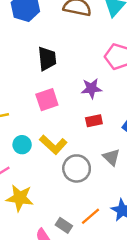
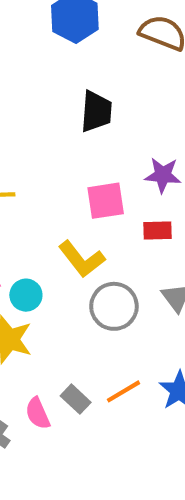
pink square: (47, 100) -> (106, 201), moved
cyan circle: (22, 145) -> (26, 295), moved

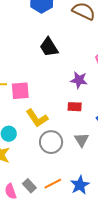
black trapezoid: (96, 111) -> (49, 47), turned 140
pink square: (106, 201) -> (20, 91), moved

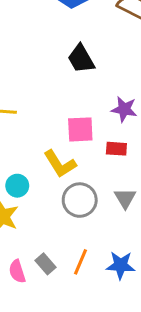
pink square: (20, 91) -> (80, 129), moved
orange line: (53, 184) -> (80, 262), turned -42
blue star: (80, 185) -> (121, 265), turned 30

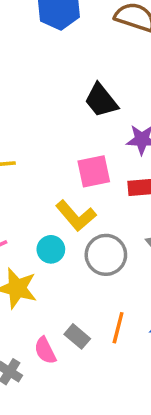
black trapezoid: (81, 59) -> (101, 100), moved
cyan circle: (17, 186) -> (51, 249), moved

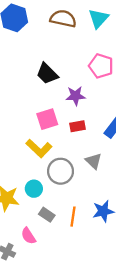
cyan circle: (51, 249) -> (34, 189), moved
gray rectangle: (77, 336) -> (47, 215), moved

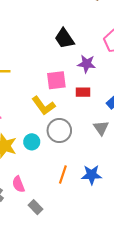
gray triangle: (94, 161) -> (101, 128), moved
gray rectangle: (47, 215) -> (35, 207), moved

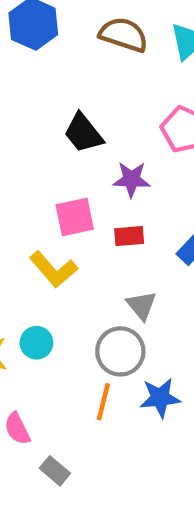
gray triangle: (101, 128) -> (141, 305), moved
gray circle: (59, 131) -> (120, 351), moved

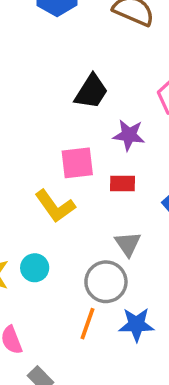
black trapezoid: (83, 133) -> (91, 92), turned -114

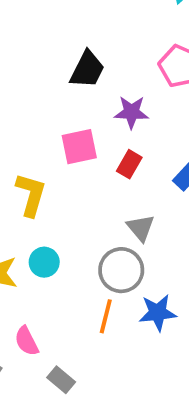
red rectangle: (123, 183) -> (129, 164), turned -55
yellow L-shape: (55, 206) -> (31, 195), moved, turned -123

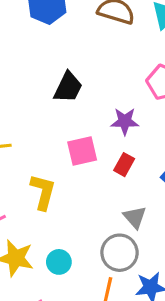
black trapezoid: (87, 70) -> (68, 87), moved
cyan circle: (44, 262) -> (59, 262), moved

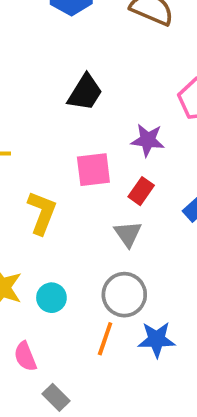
gray triangle: (135, 217) -> (128, 234), moved

